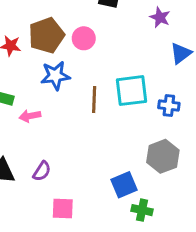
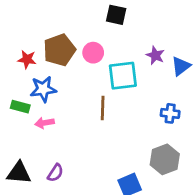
purple star: (160, 17) -> (155, 55), moved
blue star: (55, 76) -> (43, 89), moved
cyan square: (132, 91) -> (123, 76), moved

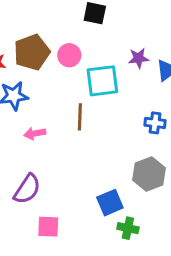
purple star: (155, 55) -> (138, 58), turned -30
pink arrow: (45, 123) -> (35, 133), moved
purple semicircle: (55, 173) -> (27, 189), size x1.5

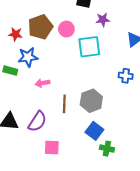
purple star: (138, 58) -> (103, 20), moved
brown line: (80, 117) -> (64, 104), moved
gray hexagon: (149, 174) -> (91, 101), moved
blue square: (110, 203) -> (94, 131), turned -30

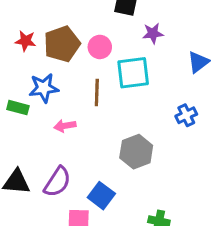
red star: (15, 34) -> (26, 41), moved
blue cross: (126, 76) -> (186, 115), turned -32
brown line: (64, 104) -> (97, 92), moved
blue square: (94, 131) -> (101, 196), moved

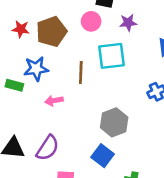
pink circle: (100, 47) -> (91, 21), moved
blue square: (101, 196) -> (103, 156), moved

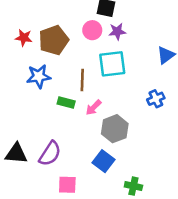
purple star: (128, 23) -> (117, 31), moved
green rectangle: (14, 85) -> (66, 103), moved
pink arrow: (54, 101) -> (94, 107), moved, turned -35

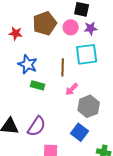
brown pentagon: (54, 40) -> (45, 23), moved
blue star: (39, 76) -> (28, 64), turned 30
green rectangle: (66, 103) -> (38, 85), moved

